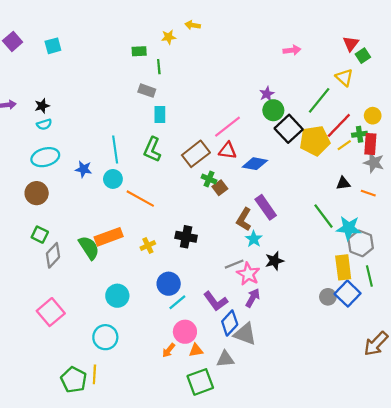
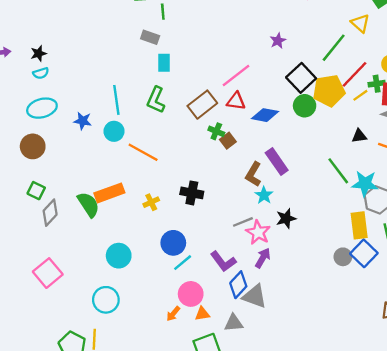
green circle: (273, 110) -> (305, 106), moved

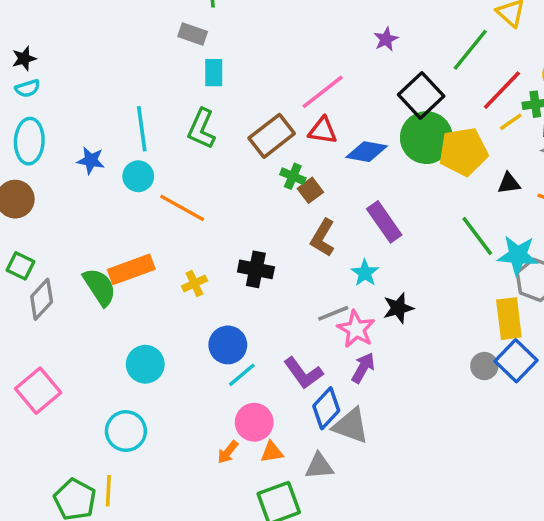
yellow pentagon: (329, 91) -> (463, 152), moved
green circle: (305, 106) -> (426, 138), size x1.5
cyan ellipse: (42, 108) -> (29, 141), turned -72
brown L-shape: (253, 174) -> (323, 238), moved

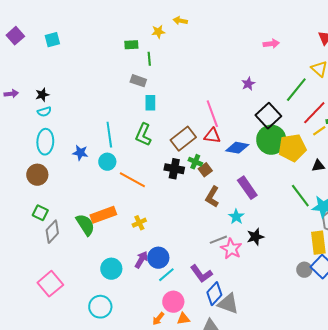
pink line: (323, 92) -> (212, 114), turned -72
black cross: (256, 269) -> (174, 169), moved
purple arrow: (363, 368) -> (141, 260), moved

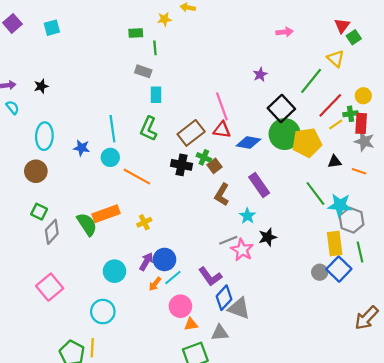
cyan semicircle: (44, 112) -> (12, 107), moved, turned -112
orange arrow: (158, 319) -> (155, 284), moved

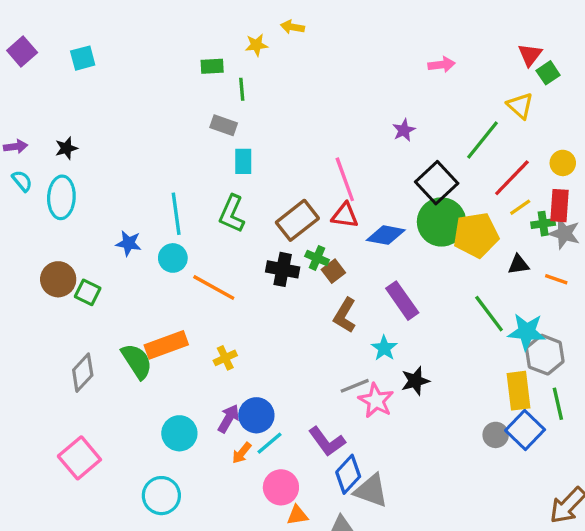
green cross: (351, 114) -> (543, 224), moved
cyan ellipse: (44, 136) -> (61, 197), moved
green square: (39, 212) -> (88, 292), moved

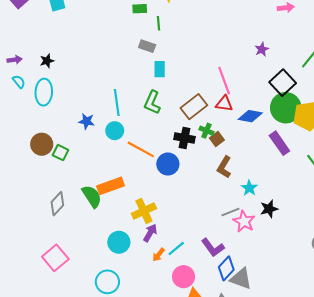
purple rectangle: (402, 301) -> (279, 143), moved
yellow cross: (225, 358) -> (144, 211), moved, size x1.6
blue circle: (256, 415) -> (168, 164), moved

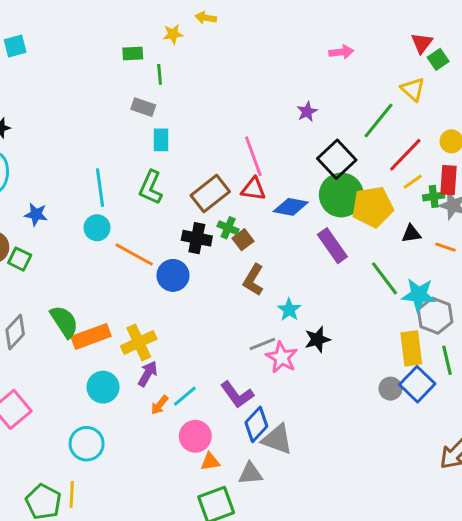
blue star: (87, 121) -> (36, 214), moved
orange rectangle: (111, 186) -> (91, 336), moved

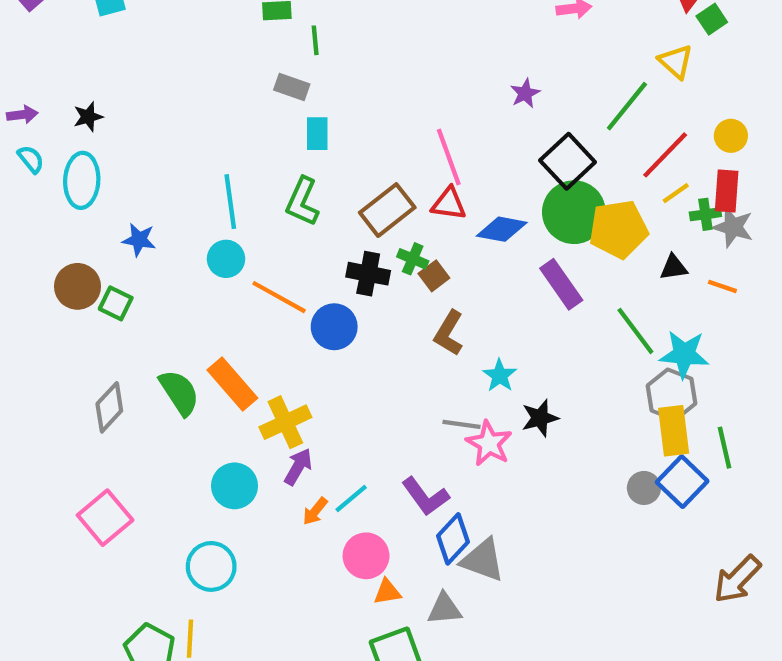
gray hexagon: (435, 316) -> (671, 395), moved
orange rectangle: (91, 336) -> (232, 384), moved, turned 69
gray line: (262, 344) -> (461, 424), turned 30

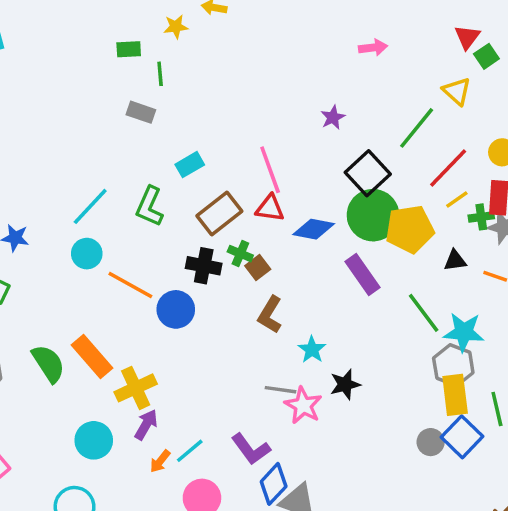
cyan rectangle: (317, 134) -> (190, 165), moved, turned 60
cyan line: (230, 202) -> (90, 206), turned 51

